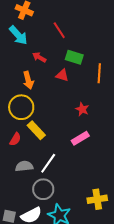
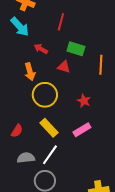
red line: (59, 30) -> (61, 22), turned 48
yellow circle: (21, 107) -> (45, 95), moved
yellow rectangle: (36, 130) -> (49, 128), moved

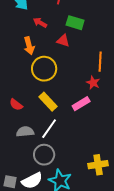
orange line: (101, 65) -> (100, 62), moved
red star: (84, 101) -> (93, 83), moved
red semicircle: (17, 131) -> (16, 105), turned 96

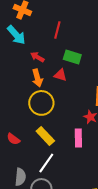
orange arrow: (29, 46) -> (37, 78), moved
pink rectangle: (81, 104) -> (78, 138), turned -60
gray semicircle: (25, 132) -> (20, 177), moved, turned 102

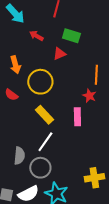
red triangle: (60, 75) -> (59, 54), turned -40
orange arrow: (37, 78) -> (15, 65), moved
red semicircle: (13, 139) -> (11, 95), moved

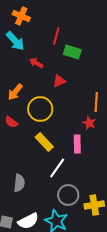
green rectangle: (71, 36) -> (72, 52), moved
orange arrow: (15, 65) -> (15, 92), turned 54
white line: (45, 142) -> (57, 168), moved
gray circle: (40, 168) -> (68, 195), moved

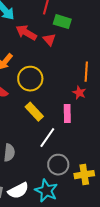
red arrow: (36, 63) -> (26, 33), size x1.5
red triangle: (59, 81) -> (49, 40), moved, turned -48

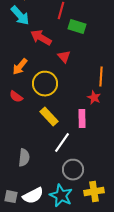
red triangle: (49, 40) -> (64, 57), moved
yellow cross: (84, 175) -> (94, 192), moved

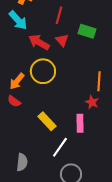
green rectangle: (77, 27) -> (87, 31), moved
red triangle: (64, 57) -> (62, 40), moved
orange arrow: (20, 67) -> (17, 81), moved
yellow circle: (45, 84) -> (43, 71), moved

